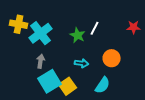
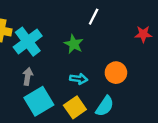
white line: (95, 28) -> (94, 17), moved
yellow square: (68, 86) -> (75, 107), moved

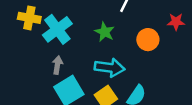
orange circle: (116, 73) -> (148, 40), moved
cyan arrow: (79, 79) -> (110, 68), size x1.6

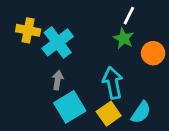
green star: (105, 32) -> (123, 38), moved
cyan arrow: (110, 68) -> (113, 83), turned -108

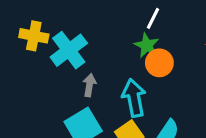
orange circle: (153, 53) -> (159, 63), moved
gray arrow: (58, 80) -> (89, 85), moved

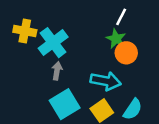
gray arrow: (89, 85) -> (57, 71), moved
cyan arrow: (134, 98) -> (106, 81), turned 112

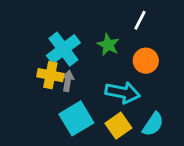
yellow cross: (25, 31) -> (50, 75), moved
green star: (116, 39) -> (108, 45), moved

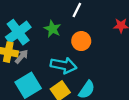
gray arrow: (68, 81) -> (22, 56), turned 32

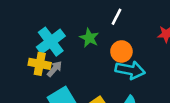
cyan arrow: (64, 65) -> (130, 70), moved

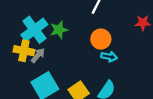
green star: (89, 38) -> (59, 30), moved, turned 30
cyan arrow: (130, 70) -> (109, 57), size x0.6

